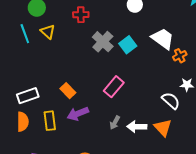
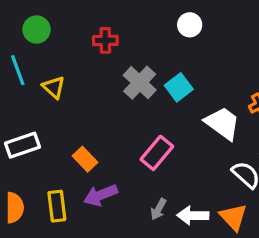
yellow triangle: (48, 32) -> (54, 87), moved
white trapezoid: (163, 39) -> (222, 123), moved
white rectangle: (28, 96) -> (22, 145), moved

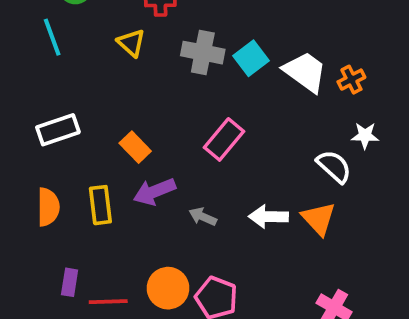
gray cross: (140, 83) -> (203, 53), turned -32
yellow triangle: (54, 87) -> (131, 43), moved
white trapezoid: (222, 123) -> (305, 72), moved
gray arrow: (158, 209) -> (203, 217), moved, turned 85

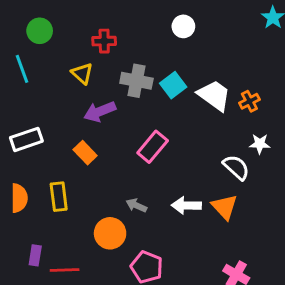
purple arrow: (154, 192) -> (100, 112), moved
orange circle: (168, 288) -> (110, 233), moved

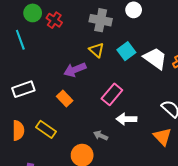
red cross: (104, 41) -> (54, 20), moved, turned 35
yellow triangle: (82, 73) -> (97, 50), moved
gray cross: (136, 81) -> (101, 20), moved
yellow rectangle: (59, 197) -> (46, 129), turned -48
white arrow: (186, 205) -> (126, 119), moved

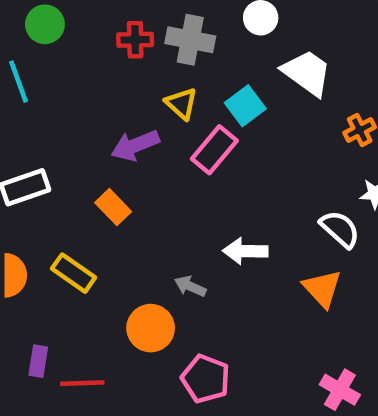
red cross: (54, 20) -> (135, 40), moved, turned -35
white trapezoid: (155, 58) -> (307, 73), moved
pink rectangle: (112, 94) -> (214, 150), moved

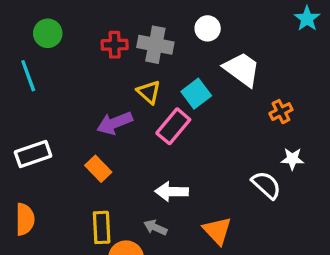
white arrow: (245, 251) -> (172, 192), moved
yellow rectangle: (74, 273) -> (102, 227), moved, turned 52
orange triangle: (322, 288) -> (217, 231), moved

